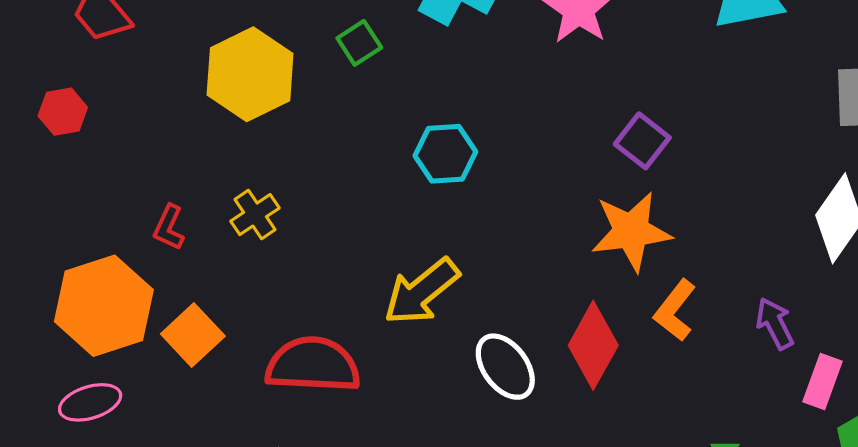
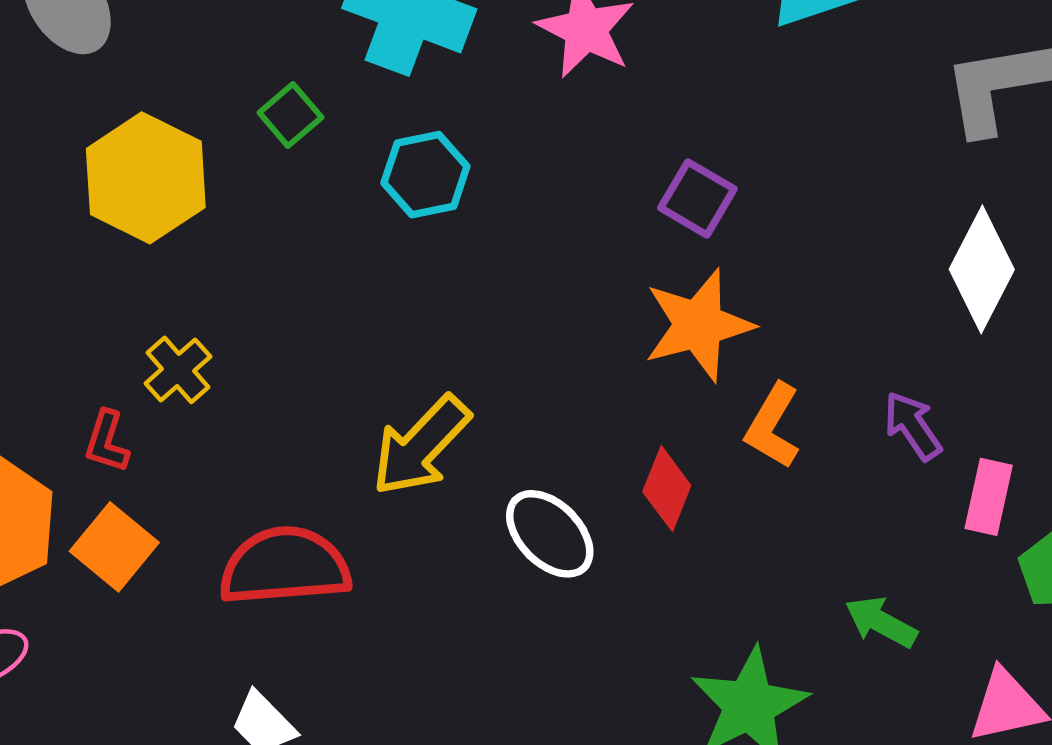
cyan hexagon: (445, 154) -> (425, 175), moved
red L-shape: (169, 227) -> (107, 442), moved
red diamond: (593, 345) -> (667, 489), size x0.7

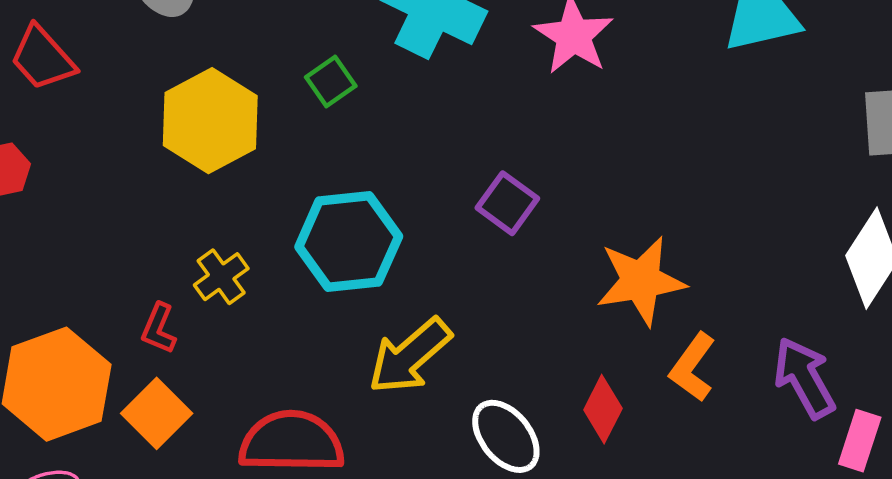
cyan hexagon: (425, 175) -> (349, 242), moved, size x1.5
purple square: (697, 198) -> (507, 203), moved
purple arrow: (913, 426) -> (804, 378), size x1.4

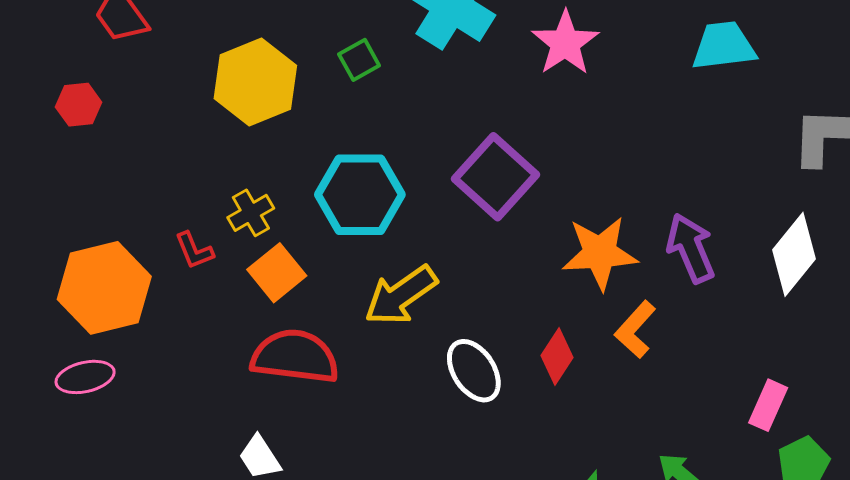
purple square: (507, 203) -> (495, 177), size x1.6
red L-shape: (159, 328) -> (194, 250), turned -51
purple arrow: (804, 378) -> (691, 248), moved
orange square: (157, 413) -> (277, 273), moved

